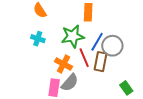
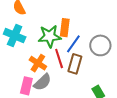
orange rectangle: (88, 12) -> (65, 28), moved
cyan cross: (38, 39) -> (15, 36), size x1.5
gray circle: (112, 46) -> (100, 45), moved

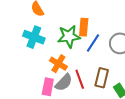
red line: (59, 59) -> (80, 79), moved
brown rectangle: (75, 64) -> (102, 78), moved

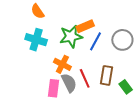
orange rectangle: (84, 27) -> (85, 26), turned 66
gray semicircle: (64, 83) -> (69, 83), turned -66

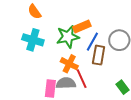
orange cross: (62, 64) -> (69, 64), moved
brown rectangle: (107, 75) -> (99, 55), moved
gray semicircle: (69, 83) -> (66, 83), turned -66

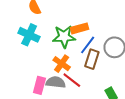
red line: (82, 79) -> (72, 80), turned -36

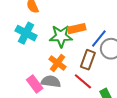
blue line: (88, 45) -> (99, 39), moved
red line: (72, 80) -> (83, 81), moved
pink rectangle: (39, 85) -> (35, 84), turned -54

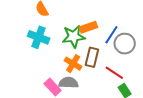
brown rectangle: (88, 60) -> (92, 57), moved
red line: (83, 81) -> (114, 73), moved

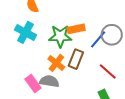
gray circle: (125, 44) -> (112, 35), moved
red line: (114, 73) -> (108, 72), moved

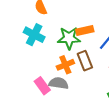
brown rectangle: (76, 59) -> (85, 61), turned -42
orange cross: (56, 63) -> (65, 65), turned 30

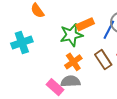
cyan cross: (34, 35) -> (22, 43), moved, turned -35
brown rectangle: (85, 61) -> (103, 60), moved

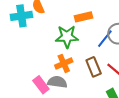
orange rectangle: (85, 24) -> (84, 17), moved
cyan cross: (22, 43) -> (21, 16), moved

